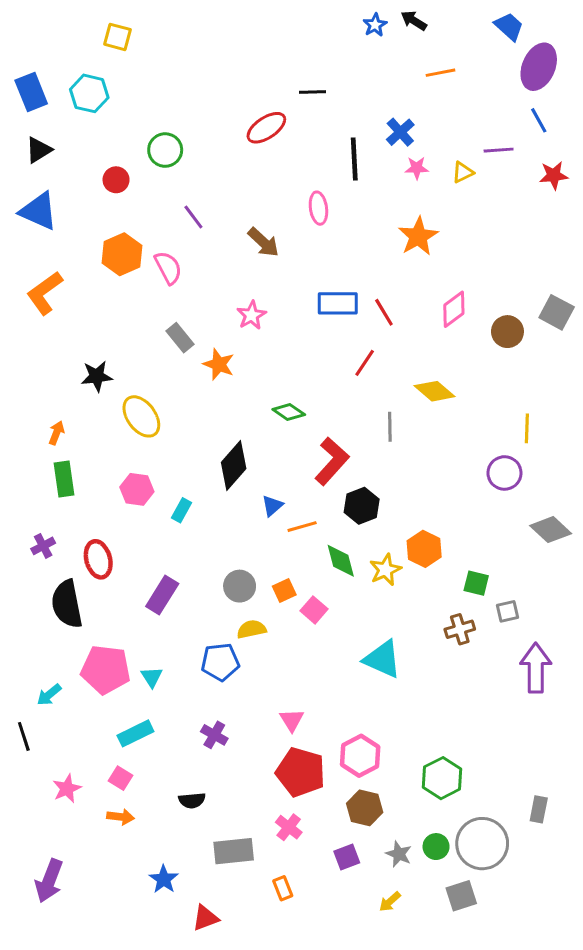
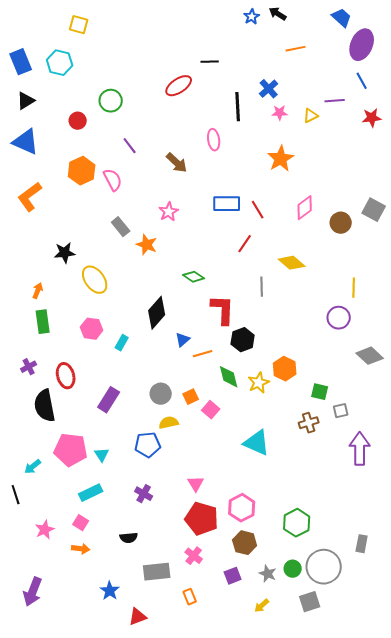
red L-shape: (332, 461) -> (223, 310), turned -40

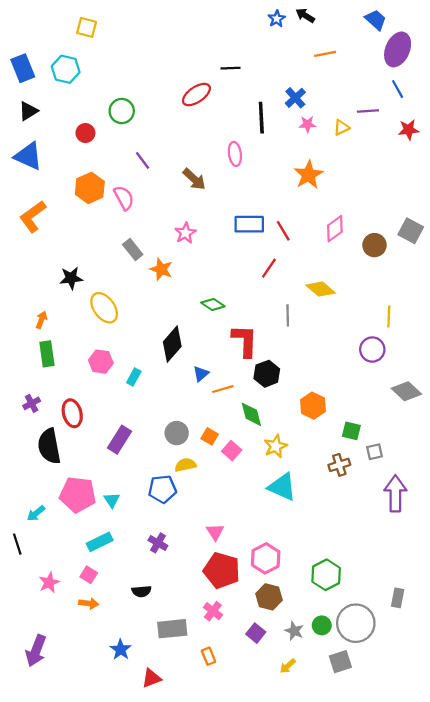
yellow star: (259, 383) -> (276, 446), moved
orange square: (191, 397) -> (210, 436), turned -35
purple square: (233, 576) -> (256, 633), turned -30

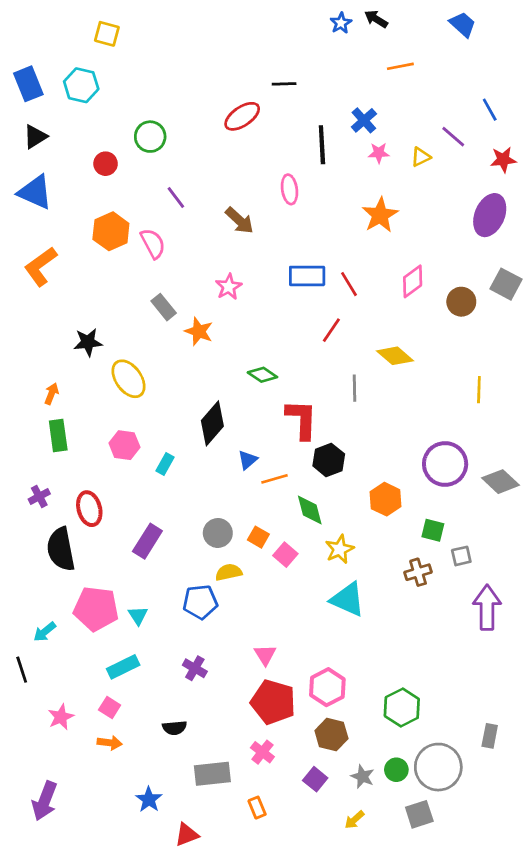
purple ellipse: (398, 49) -> (490, 215), moved
purple line: (368, 111) -> (453, 137), turned 45
purple circle: (372, 350) -> (445, 464), moved, size x1.4

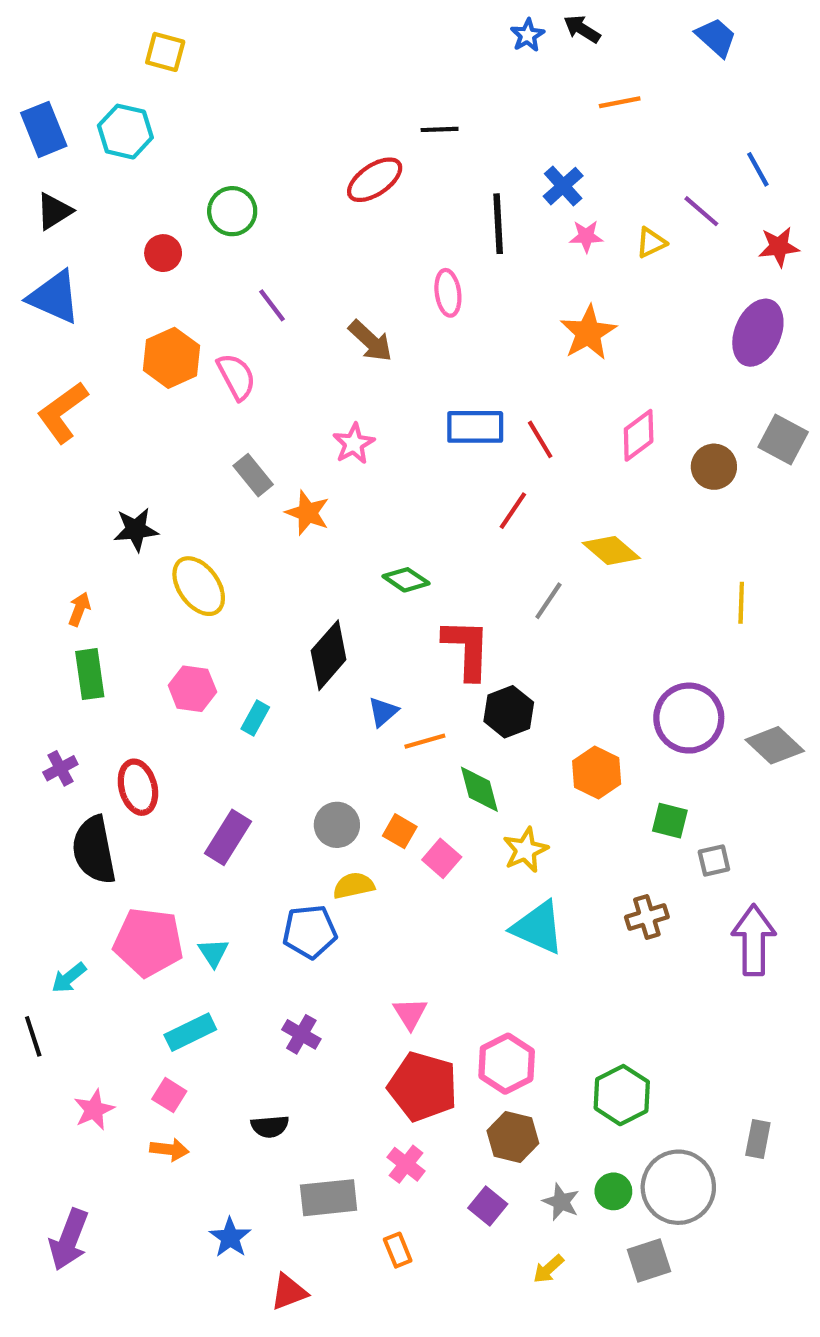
gray line: (354, 388) -> (548, 601), turned 35
brown cross: (418, 572) -> (647, 917), moved

